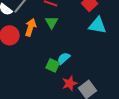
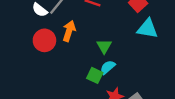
green triangle: (52, 22) -> (104, 46), moved

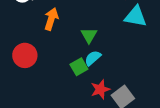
red circle: (44, 40) -> (25, 55), moved
green square: (95, 75) -> (79, 67), turned 35

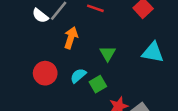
cyan triangle: (135, 16) -> (153, 52), moved
cyan semicircle: (93, 58) -> (78, 76), moved

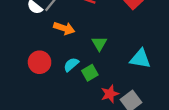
orange arrow: (71, 38) -> (64, 28), turned 90
cyan triangle: (153, 52) -> (140, 59), moved

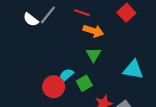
orange arrow: (64, 28) -> (93, 31), moved
red circle: (40, 62) -> (54, 87), moved

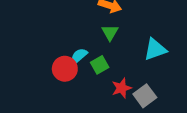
cyan triangle: (133, 70) -> (155, 49), turned -30

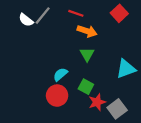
green square: (100, 65) -> (86, 87), moved, turned -32
red circle: (65, 69) -> (57, 96), moved

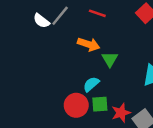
orange arrow: (87, 31) -> (89, 44), moved
cyan semicircle: (60, 74) -> (91, 84), moved
green square: (86, 87) -> (100, 104), moved, turned -32

